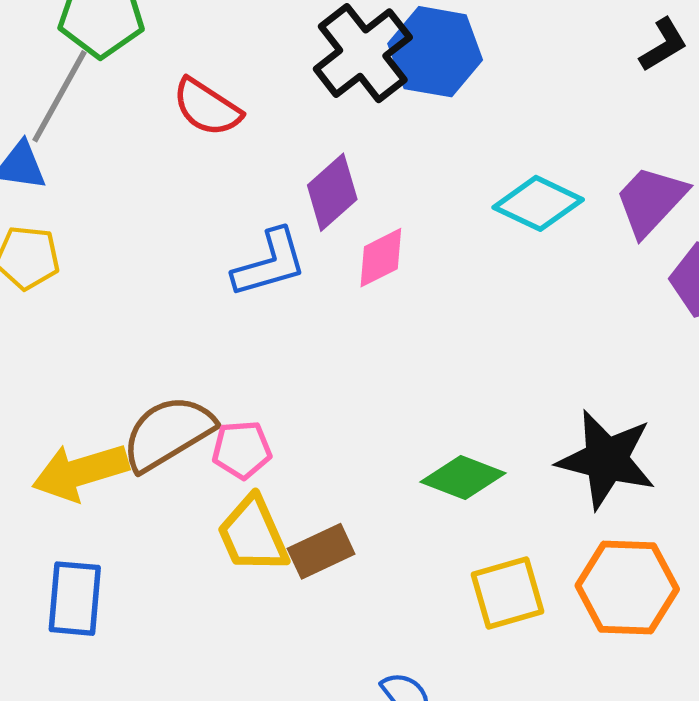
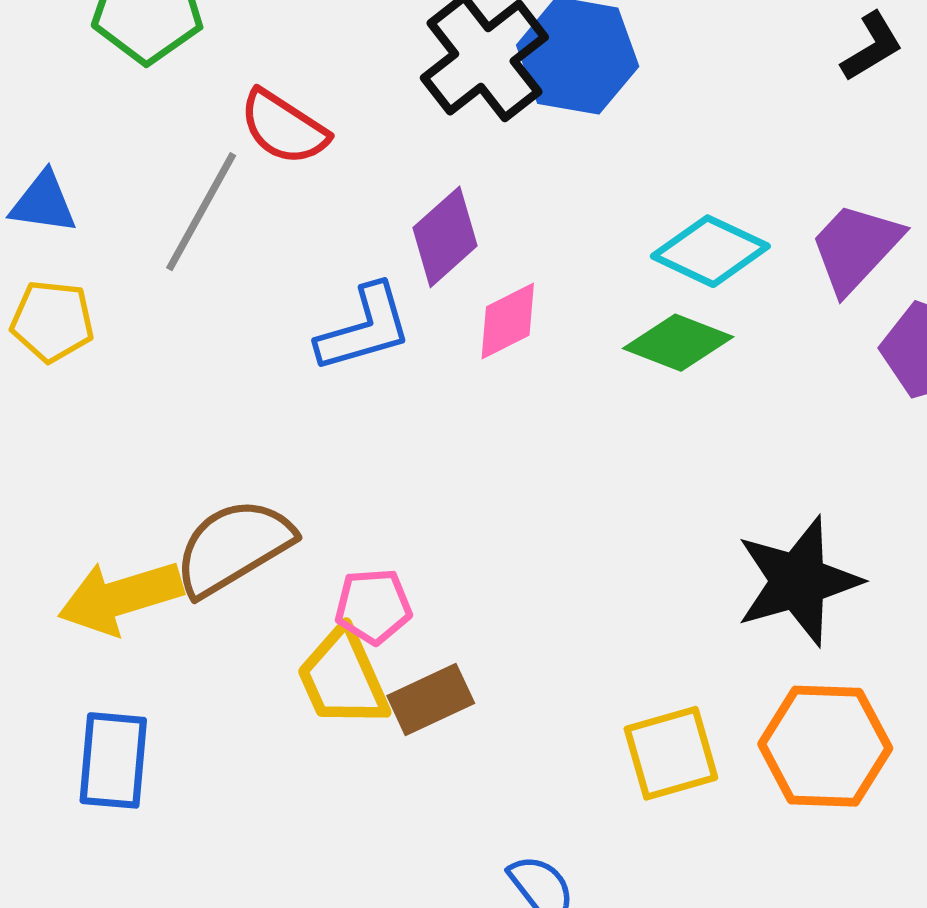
gray line: (59, 96) -> (201, 212), moved
pink pentagon: (242, 450) -> (373, 606), moved
black star: (606, 459) -> (798, 581), turned -30
green diamond: (463, 477) -> (678, 343), moved

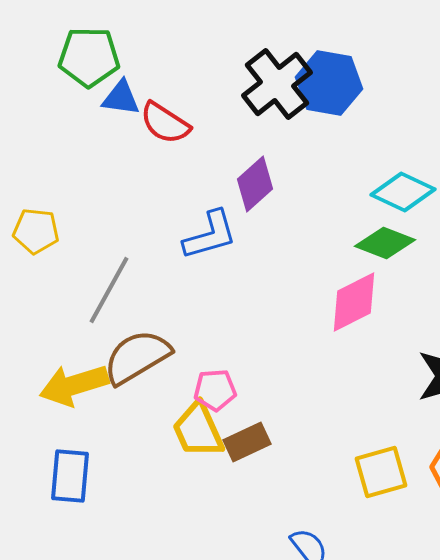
blue triangle: (43, 203) -> (121, 98), moved
gray line: (201, 212) -> (109, 290), moved
pink diamond: (508, 321) -> (354, 302), moved, size x1.4

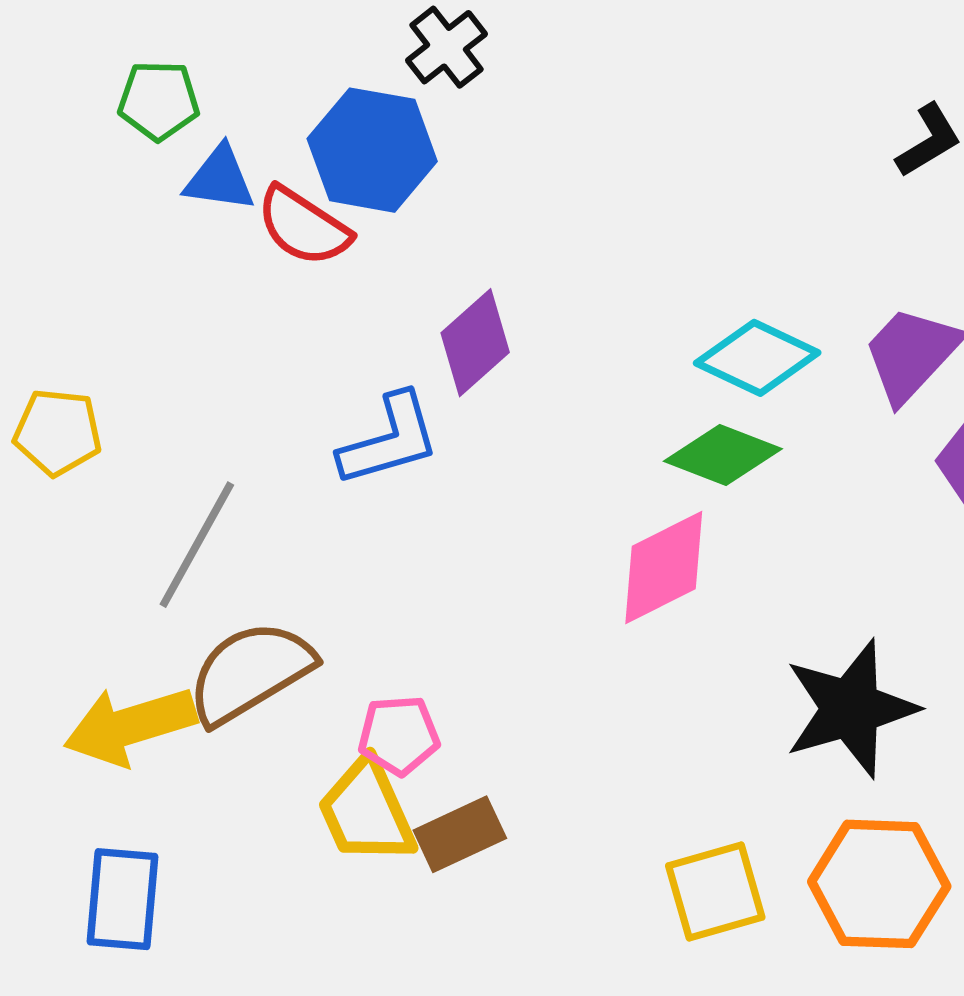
green pentagon: (89, 57) -> (159, 101), size x0.7
blue hexagon: (329, 83) -> (372, 150), moved
black cross: (277, 84) -> (446, 47), moved, size x0.6

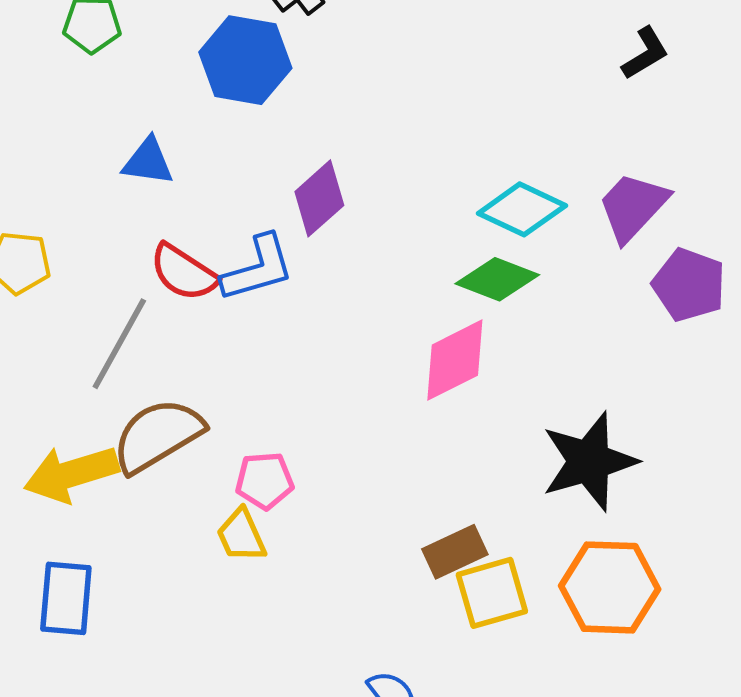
blue triangle: (220, 179) -> (148, 162), moved
red semicircle: (304, 226) -> (184, 272), moved
yellow trapezoid: (366, 811) -> (241, 535), size x0.7
brown rectangle: (460, 834) -> (455, 552), moved

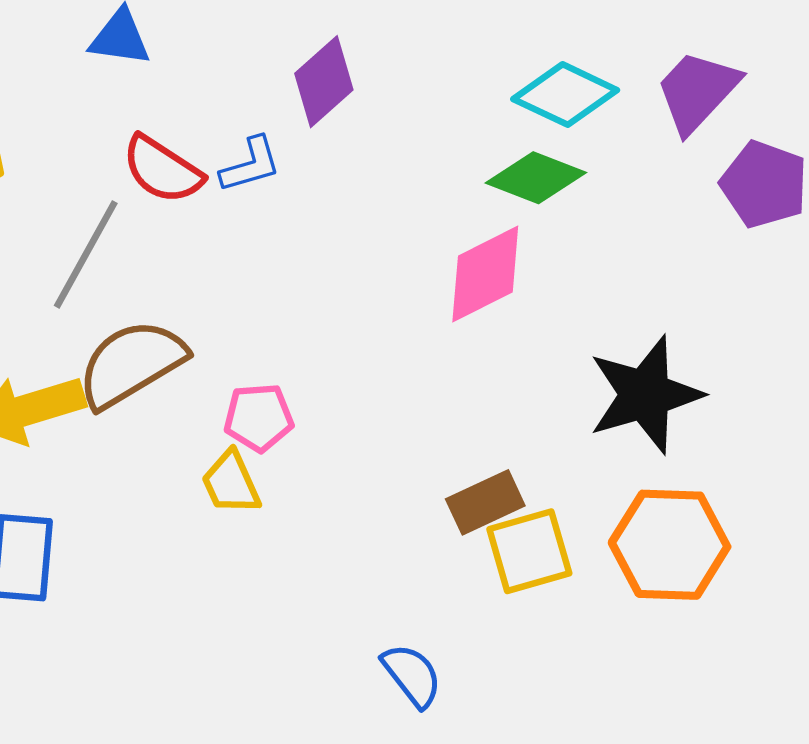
blue L-shape: (258, 268) -> (250, 165), size x0.7

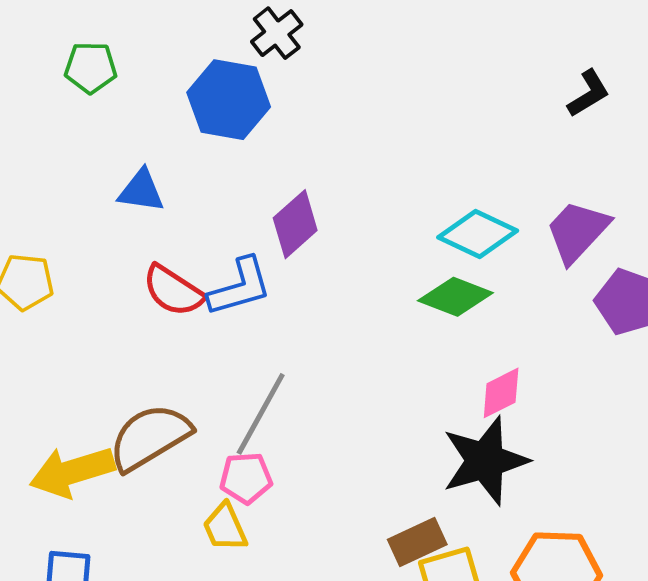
blue L-shape: (250, 165) -> (240, 287), size x1.4
gray line: (86, 254) -> (261, 414), moved
pink diamond: (485, 274) -> (501, 393), moved, size x0.7
black star: (645, 395) -> (485, 461), moved

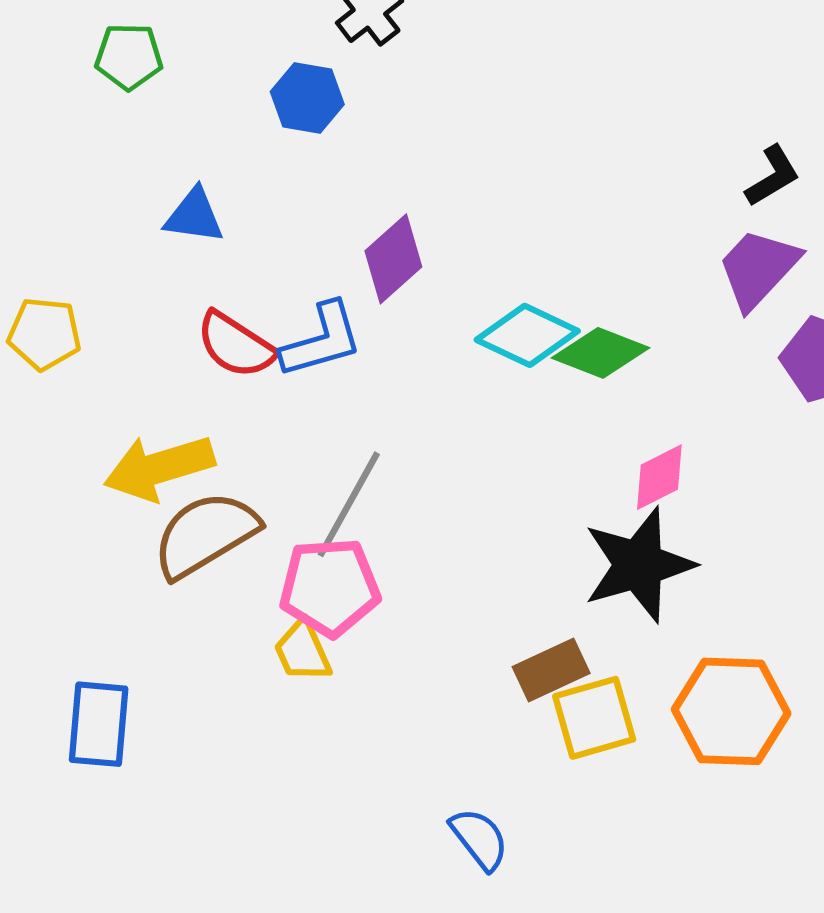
black L-shape: (589, 93) -> (773, 176), moved
blue hexagon: (229, 100) -> (307, 98), size x0.7
cyan diamond: (478, 234) -> (527, 335), moved
yellow arrow: (72, 472) -> (159, 468), moved
pink pentagon: (246, 478) -> (330, 587), size x1.5

